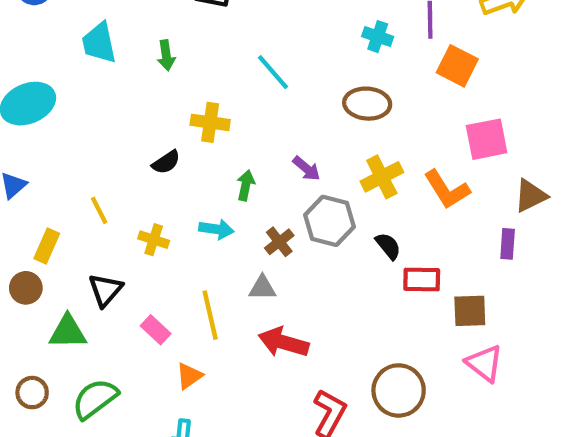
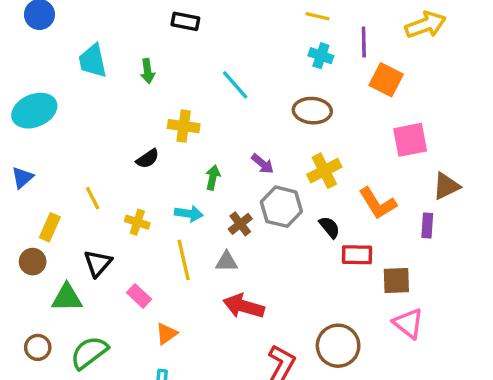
orange L-shape: (447, 189) -> (378, 203), moved
yellow line: (210, 315) -> (184, 260), moved

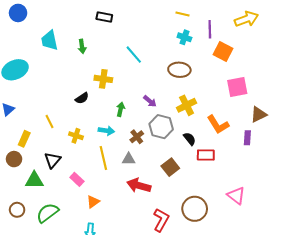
brown square: (396, 280) -> (170, 167), moved, turned -36

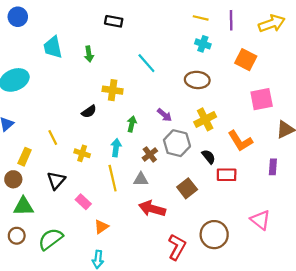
purple line: (210, 29) -> (231, 20), moved
cyan arrow: (106, 131) -> (116, 148), turned -91
purple rectangle: (247, 138) -> (273, 167), moved
green triangle: (34, 180) -> (23, 206), moved

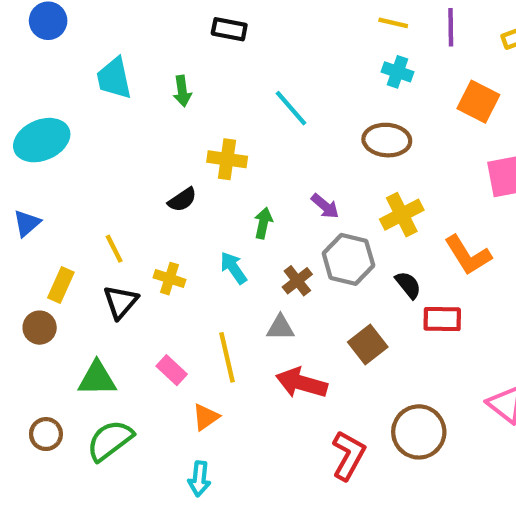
cyan arrow: (116, 148) -> (233, 268), turned -42
yellow line: (113, 178) -> (227, 357), moved
black triangle: (56, 180) -> (121, 302), moved
green triangle: (23, 206) -> (97, 379), moved

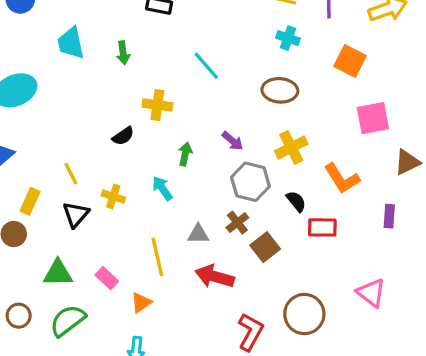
brown cross: (297, 281) -> (237, 223), moved
pink rectangle: (172, 370) -> (107, 278), moved

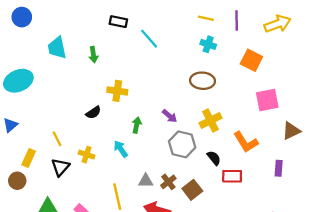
cyan line: (206, 66) -> (149, 39), moved
brown cross: (237, 223) -> (168, 182), moved

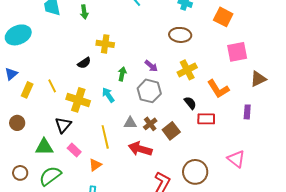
gray hexagon: (182, 144) -> (149, 91), moved
yellow cross: (87, 155) -> (78, 100), size x1.6
yellow rectangle: (29, 158) -> (27, 90), moved
black triangle: (60, 167) -> (63, 125), moved

